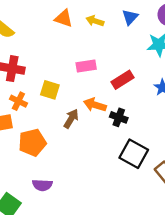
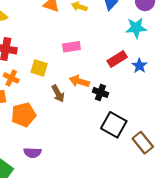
red rectangle: (122, 80) -> (117, 59), moved
brown arrow: (71, 119) -> (58, 94), turned 120

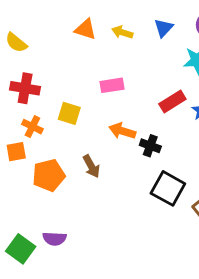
brown arrow: (58, 94) -> (91, 166), moved
purple semicircle: (32, 153) -> (55, 239), moved

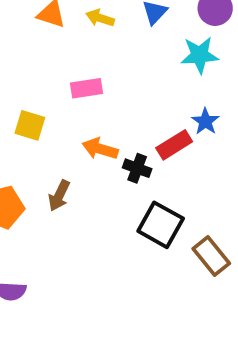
red rectangle: (172, 102) -> (174, 145), moved
brown arrow: (91, 166) -> (59, 196), turned 55

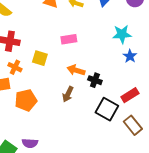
cyan star: (200, 55) -> (122, 34), moved
red rectangle: (174, 145) -> (130, 95), moved
brown arrow: (59, 196) -> (68, 94), moved

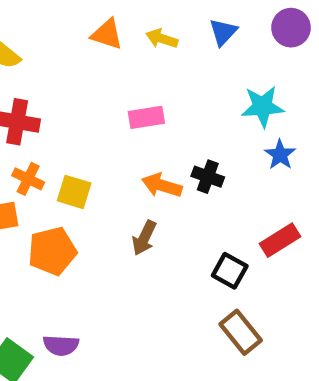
yellow square: (40, 58) -> (74, 192), moved
black cross: (95, 80) -> (208, 177), moved
black square: (107, 109) -> (230, 271), size x0.7
brown rectangle: (133, 125) -> (241, 332), moved

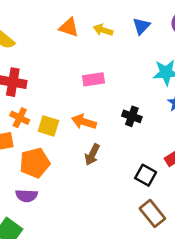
orange arrow: (162, 185) -> (84, 122), moved
purple semicircle: (61, 345) -> (27, 196), moved

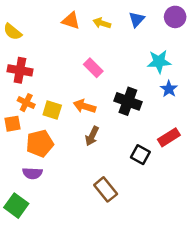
pink rectangle: (94, 79) -> (93, 68), turned 54
black cross: (132, 116) -> (128, 101), size x1.5
brown rectangle: (152, 213) -> (106, 189), moved

